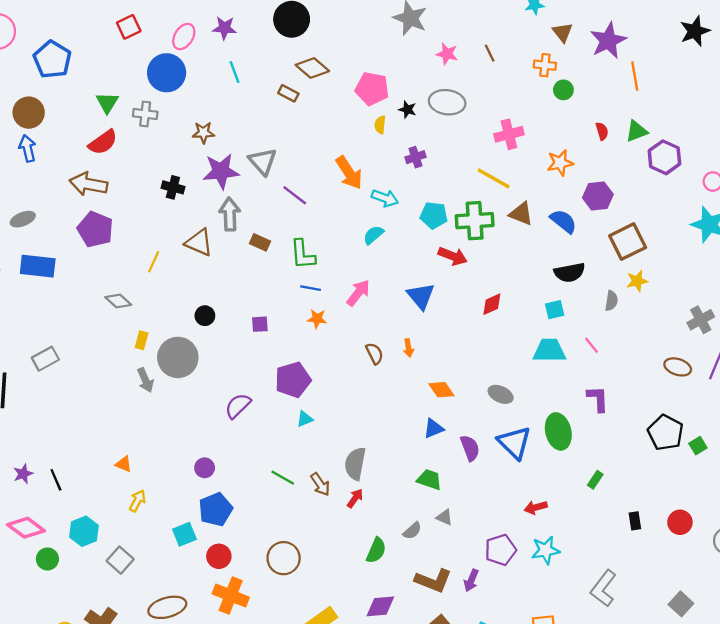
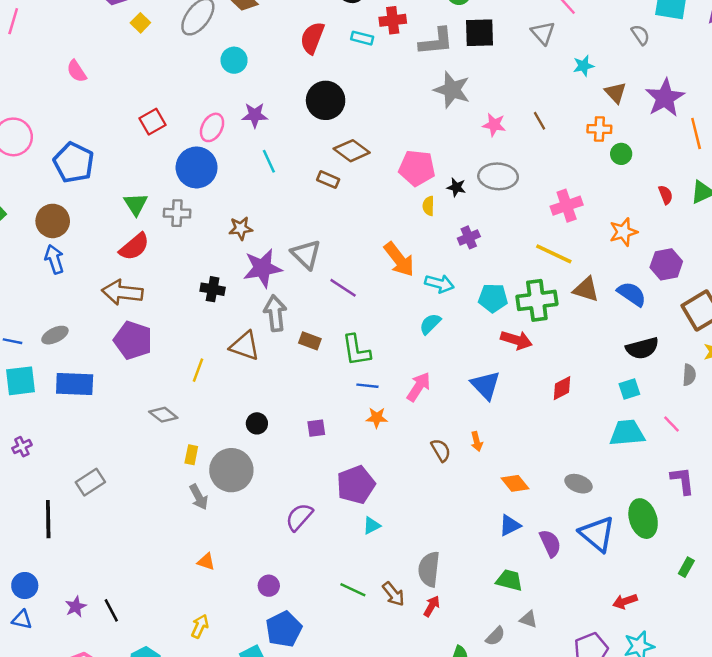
orange triangle: (124, 464) -> (206, 562), moved

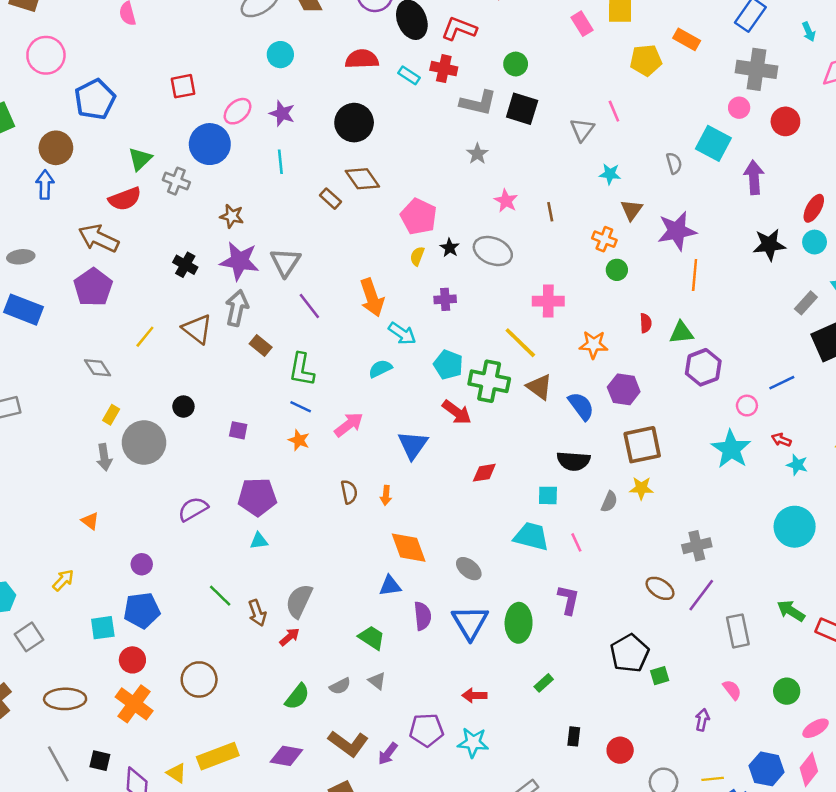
red semicircle: (312, 38) -> (362, 59), turned 48
gray star: (452, 90) -> (477, 154), size x0.6
orange diamond: (515, 483) -> (409, 548), size x1.4

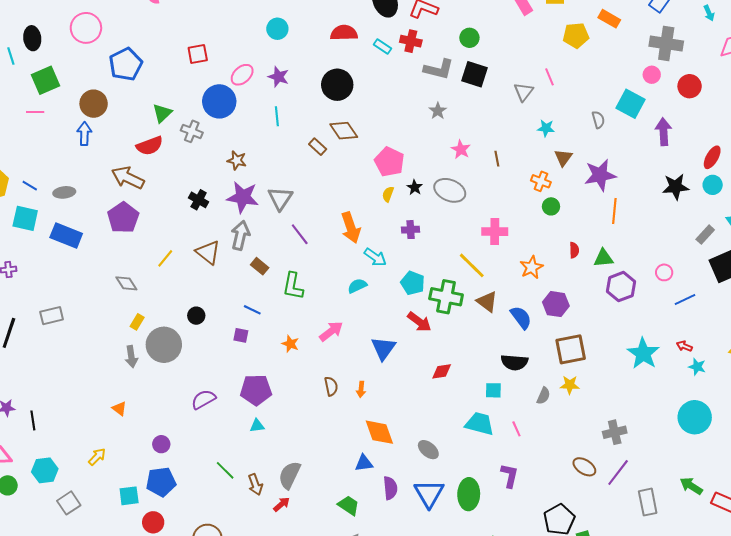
orange star: (594, 345) -> (532, 267), turned -30
pink circle: (747, 406) -> (664, 272), moved
blue line: (301, 407) -> (252, 310), moved

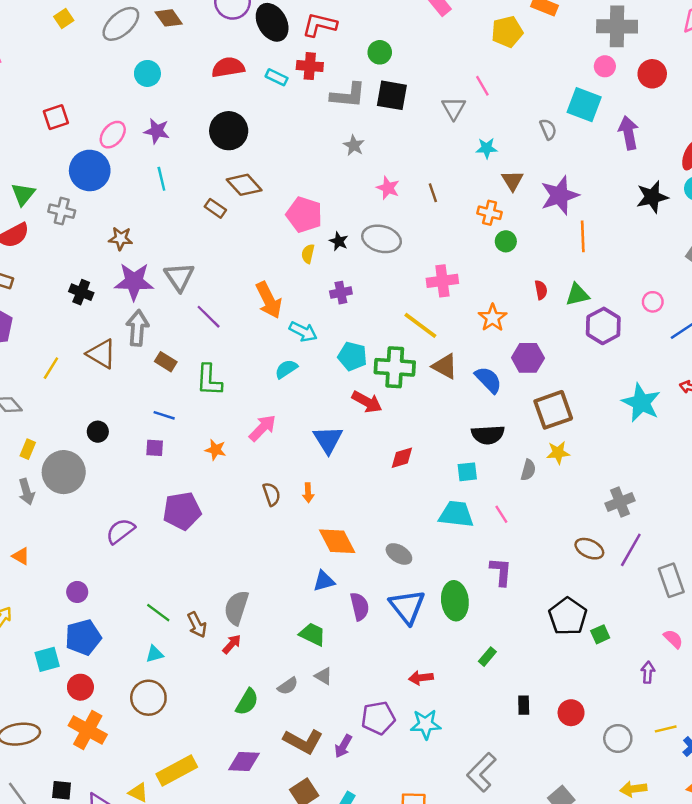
cyan triangle: (257, 426) -> (155, 654), moved

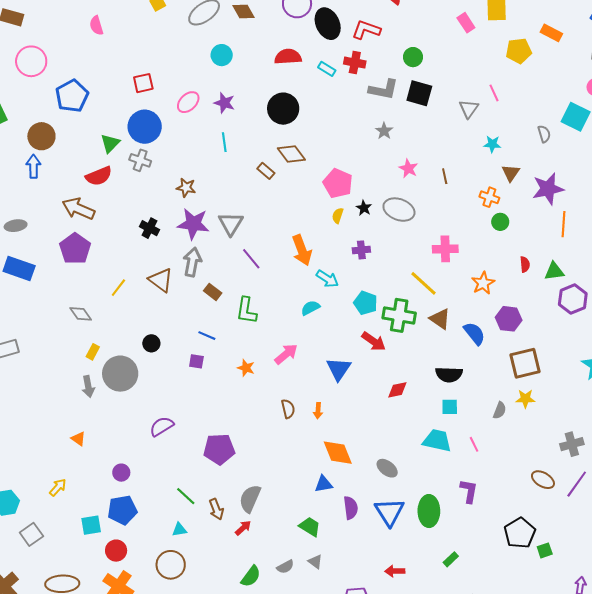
blue circle: (90, 170) -> (145, 127), moved
black semicircle: (488, 435) -> (449, 374), moved
purple pentagon: (182, 511) -> (219, 449), moved

